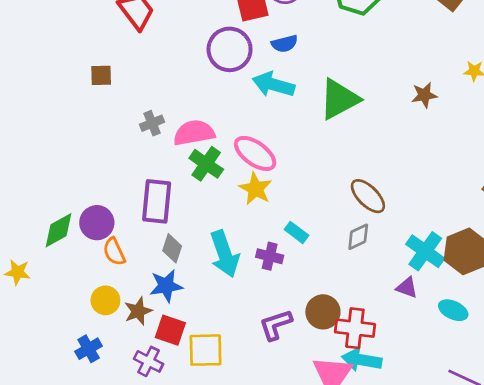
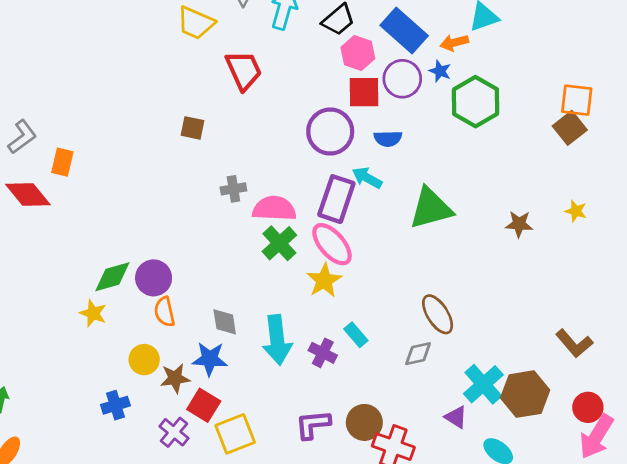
cyan arrow: (273, 85) -> (367, 178), size x0.7
purple rectangle: (157, 201) -> (336, 199), moved
gray diamond: (172, 248) -> (225, 322), turned -40
yellow star: (18, 272) -> (93, 313), moved
yellow square: (206, 350) -> (235, 434), turned -33

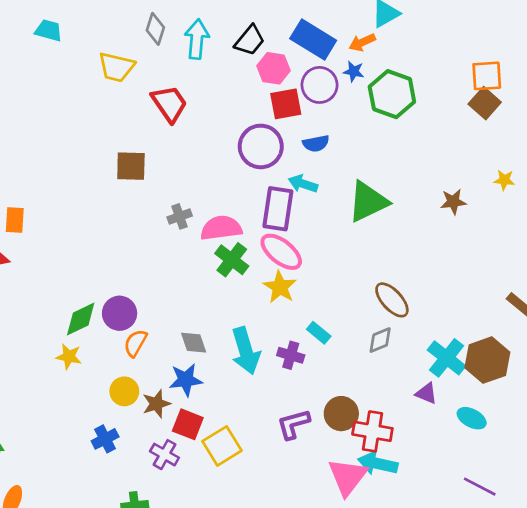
brown square: (192, 128) -> (131, 166), size x1.4
orange semicircle: (164, 312) -> (135, 343), turned 52

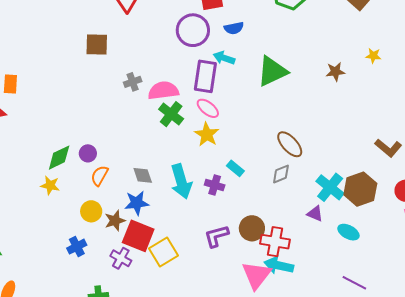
pink ellipse: (281, 252) -> (208, 108), size x0.7
purple circle: (120, 313) -> (88, 153), size x0.7
red square: (188, 424) -> (138, 236), size x1.4

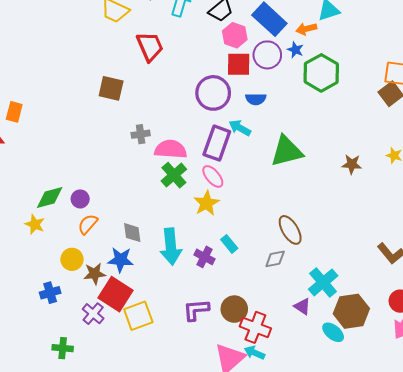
brown hexagon: (360, 189) -> (351, 311), moved
cyan arrow: (279, 265) -> (255, 353), size x0.7

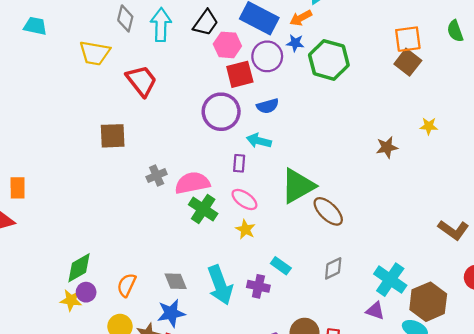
purple rectangle: (217, 143) -> (239, 163), size x0.5
green triangle: (287, 151) -> (298, 186), moved
purple circle: (80, 199) -> (86, 292), moved
yellow star: (207, 203) -> (245, 229), size x0.7
brown ellipse: (290, 230) -> (328, 211), moved

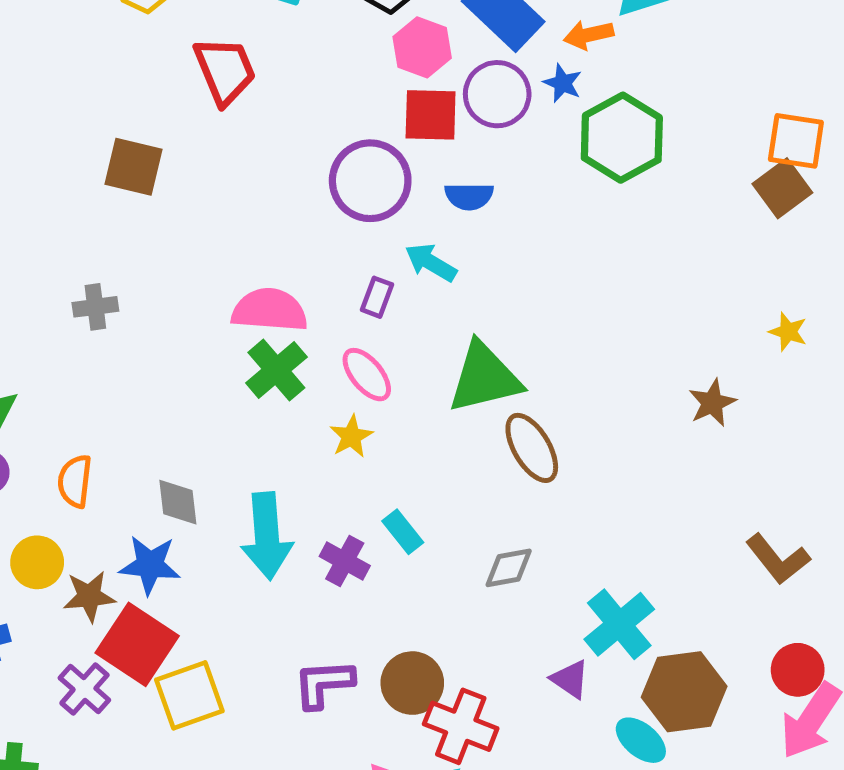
brown star: (387, 147) -> (712, 403), moved, turned -30
gray cross: (157, 176) -> (95, 307), moved
orange semicircle: (127, 285) -> (75, 481), turned -35

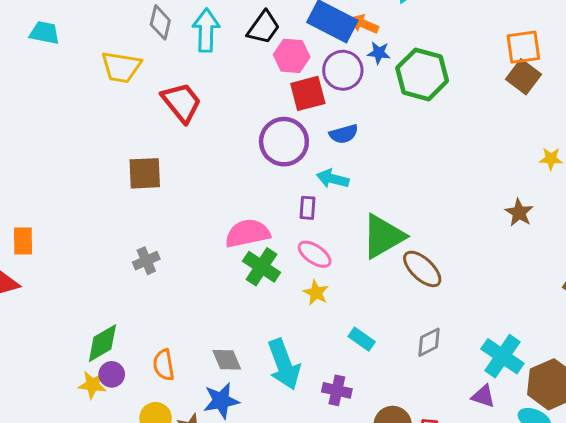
orange arrow: (589, 35) -> (364, 24), moved, turned 52
purple cross: (345, 561) -> (337, 390), moved

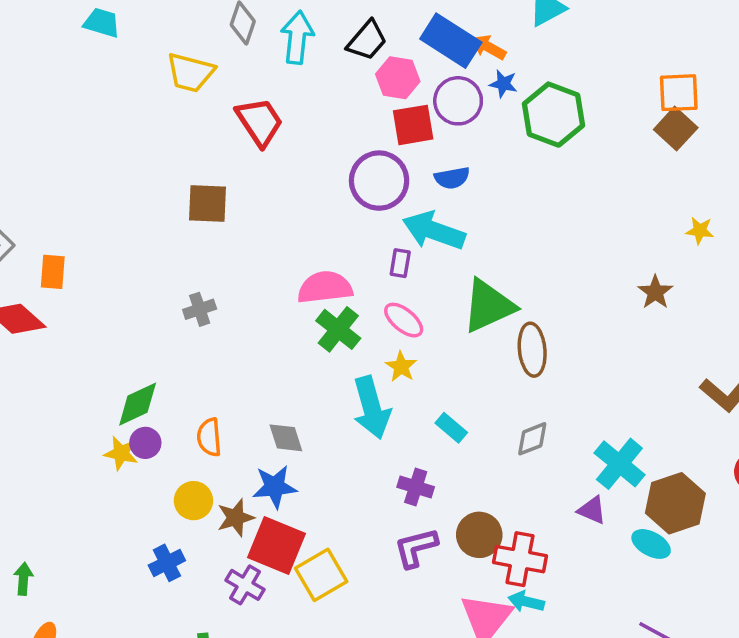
cyan arrow: (333, 179) -> (434, 231), size x1.6
brown ellipse: (422, 269) -> (532, 350), turned 36
cyan arrow: (284, 364) -> (372, 408), moved

